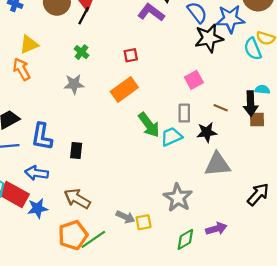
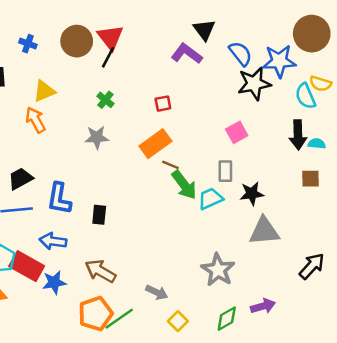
black arrow: (251, 103) -> (298, 135), moved
brown line: (221, 108) -> (170, 165), moved
yellow square: (144, 222) -> (178, 321), moved, turned -35

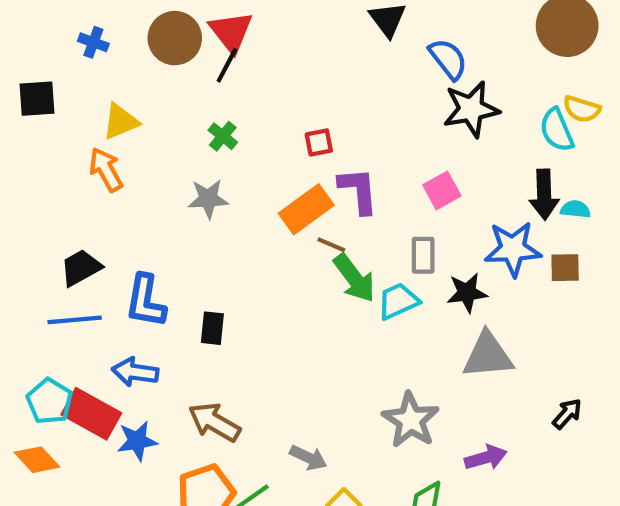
purple L-shape: (187, 54) -> (358, 190), moved, turned 48
blue star: (279, 61) -> (513, 249), moved
black arrow: (312, 266) -> (567, 414), size x0.7
purple arrow: (263, 306) -> (486, 458), moved

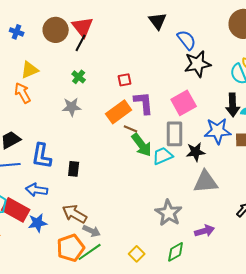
pink square: (442, 190) -> (184, 103), size x1.4
gray rectangle: (423, 255) -> (175, 134), size x1.4
gray arrow: (308, 458) -> (92, 231), moved

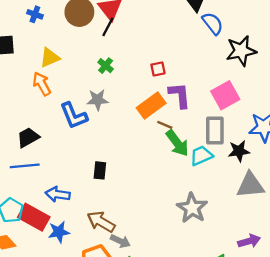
blue semicircle: (187, 40) -> (213, 23), moved
blue L-shape: (42, 156) -> (74, 116), moved, turned -32
gray star: (169, 213) -> (192, 208), moved

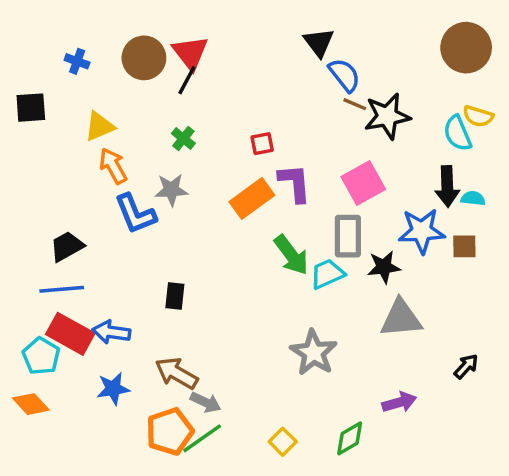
orange arrow: (42, 84) -> (113, 166), moved
brown line: (165, 125) -> (355, 104), moved
red rectangle: (34, 217) -> (70, 334), moved

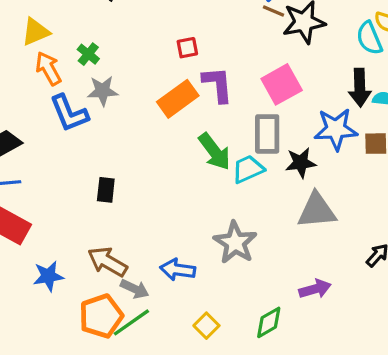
green cross: (183, 138) -> (88, 54), moved
blue arrow: (111, 332) -> (178, 270), moved

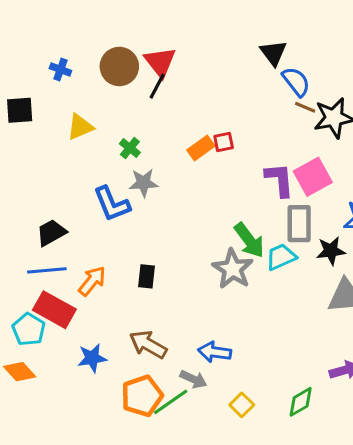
orange arrow: (48, 68) -> (92, 281), moved, turned 68
purple L-shape: (218, 84) -> (279, 180), moved
orange rectangle: (178, 99) -> (201, 148), moved, size x0.7
gray star: (235, 243) -> (233, 269), moved
gray arrow: (135, 289) -> (193, 379), moved

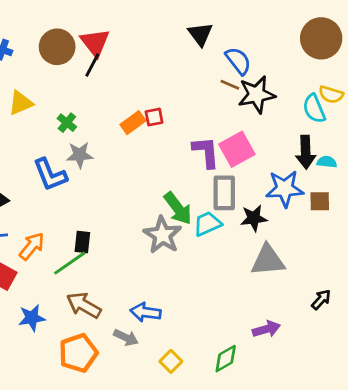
blue semicircle: (296, 82) -> (238, 61), moved
green line: (171, 402) -> (70, 263), moved

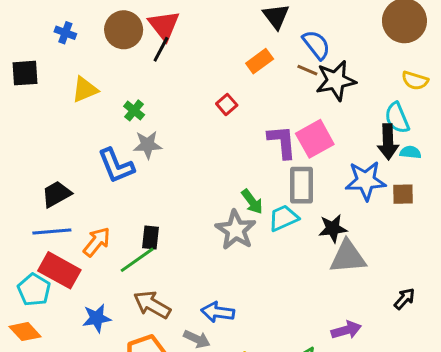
cyan semicircle: (314, 109) -> (397, 118), moved
red square: (154, 117) -> (227, 104), turned -30
orange rectangle: (133, 123) -> (260, 61), moved
green arrow: (178, 208) -> (252, 202), size x0.7
black star: (254, 218) -> (333, 228), moved

